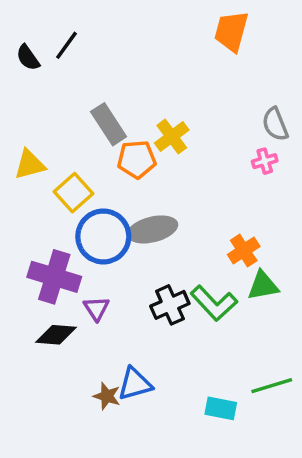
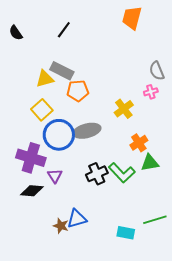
black line: (66, 45) -> (64, 30), moved
gray rectangle: (109, 124) -> (62, 71), turned -30
yellow cross: (172, 137) -> (124, 109), moved
yellow triangle: (30, 165) -> (45, 79), moved

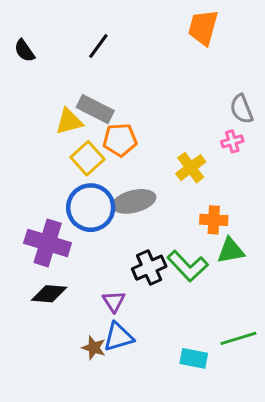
yellow square: (42, 110) -> (88, 158), moved
orange cross: (139, 143) -> (214, 220), turned 36
purple triangle: (55, 176) -> (114, 301), moved

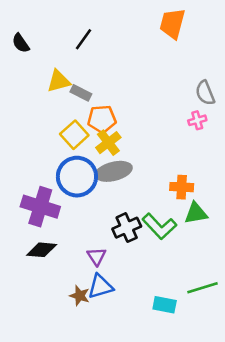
gray rectangle: (95, 109) -> (81, 93), size x0.7
yellow triangle: (69, 121) -> (59, 81), moved
yellow cross: (191, 168) -> (108, 143), moved

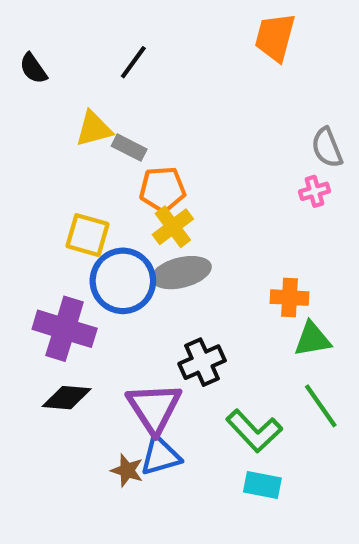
yellow square: (74, 135) -> (87, 235), moved, turned -32
green L-shape: (159, 226) -> (254, 431), moved
purple triangle: (97, 256) -> (154, 408), size x1.8
green line: (203, 288) -> (321, 406), moved, turned 72

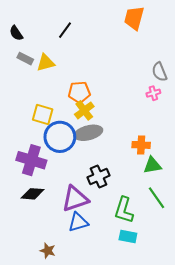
gray rectangle: (129, 148) -> (25, 59), moved
purple triangle: (154, 408) -> (75, 199), turned 44
green L-shape: (254, 431) -> (124, 210), turned 60
brown star: (127, 470) -> (48, 251), moved

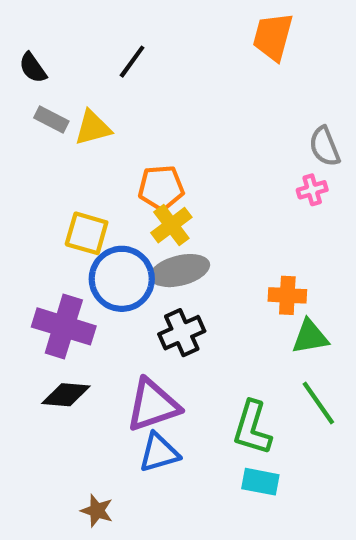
black cross: (98, 176) -> (182, 333), moved

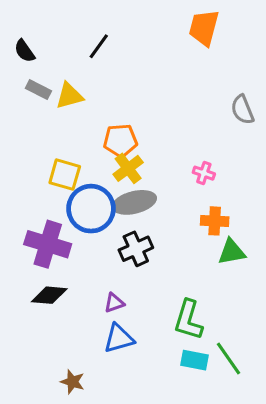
pink cross: (312, 190) -> (204, 173), moved, turned 35
green line: (318, 403) -> (229, 359), moved
purple triangle: (153, 405) -> (114, 303), size x0.5

